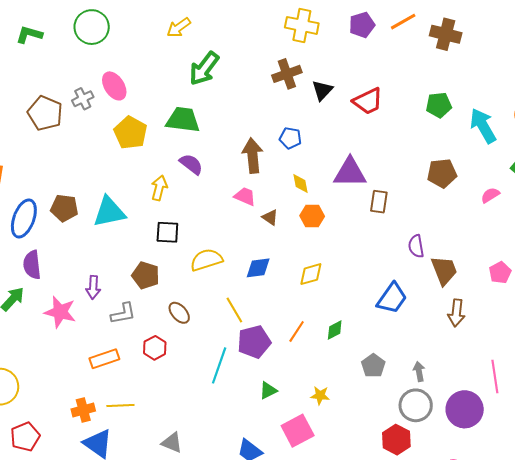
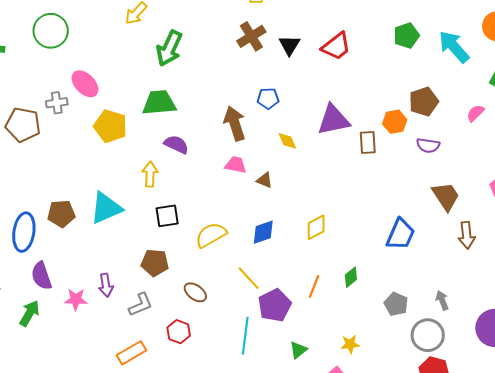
gray cross: (83, 99) -> (57, 103), turned 30
orange hexagon: (312, 216) -> (395, 122), moved
purple semicircle: (416, 246) -> (428, 145), moved, turned -60
pink star: (60, 312) -> (76, 299), moved, size x0.7
gray circle: (416, 405) -> (428, 335), moved

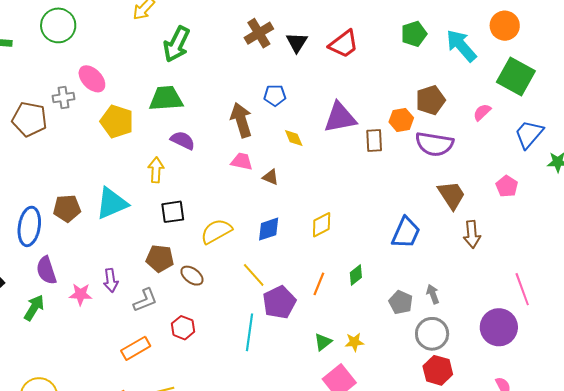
purple semicircle: (428, 145) -> (434, 144), size x1.6
brown ellipse: (195, 292) -> (192, 276), moved
gray arrow: (442, 300) -> (433, 294), moved
green triangle: (298, 350) -> (323, 342), moved

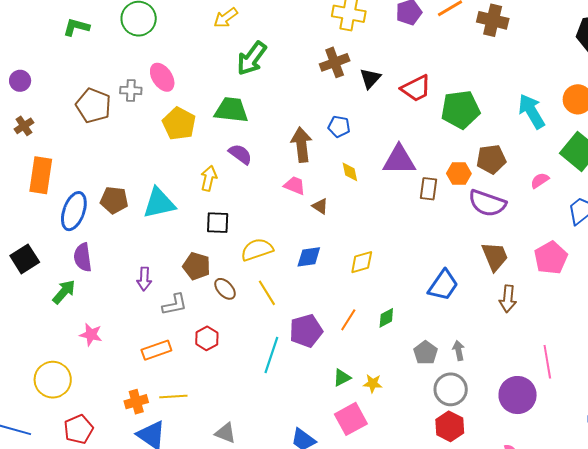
green pentagon: (414, 34) -> (460, 110), moved, size x1.5
pink pentagon: (507, 186) -> (551, 258), size x1.5
yellow line: (254, 275) -> (267, 293), moved
pink star: (81, 294) -> (91, 335), moved

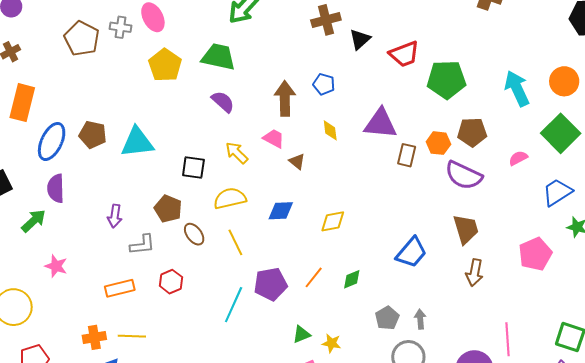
yellow arrow: (209, 178) -> (237, 153), moved, turned -65
pink pentagon: (551, 258) -> (535, 254), moved

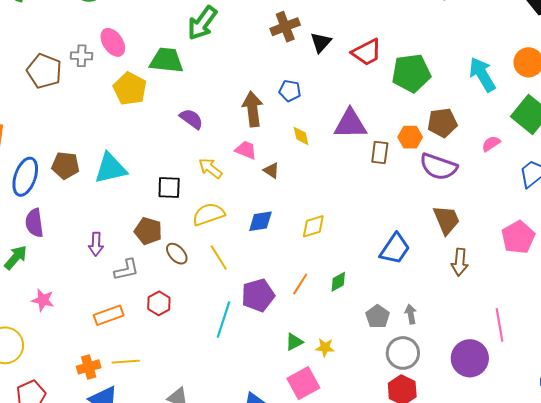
green trapezoid: (219, 57) -> (166, 60), moved

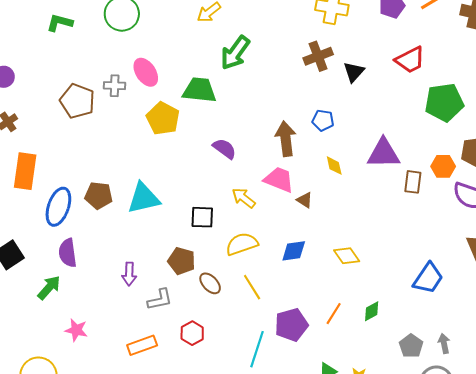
red trapezoid: (367, 52) -> (410, 60), moved
pink trapezoid: (246, 150) -> (279, 180), size x1.4
yellow diamond: (313, 226) -> (347, 256), turned 72

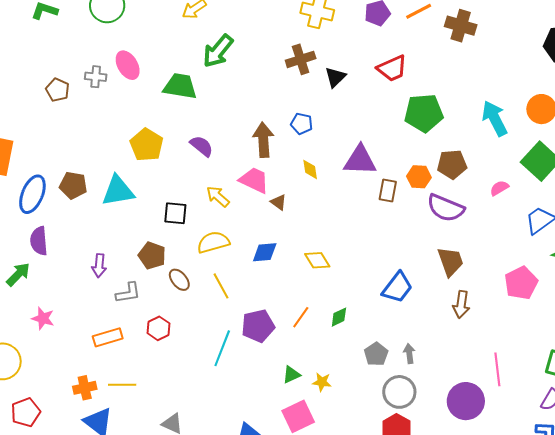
brown pentagon: (77, 101) -> (58, 90), size x0.7
yellow pentagon: (163, 119) -> (147, 145), moved

